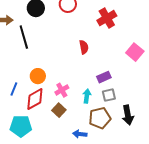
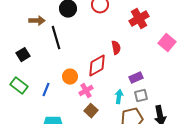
pink square: (135, 52) -> (167, 43), moved
pink cross: (62, 90) -> (86, 91), moved
red diamond: (35, 99) -> (97, 66), moved

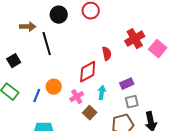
red cross: (139, 19) -> (135, 39), moved
orange circle: (70, 77) -> (54, 87), moved
cyan arrow: (119, 97) -> (102, 93), moved
brown square: (91, 111) -> (90, 113), moved

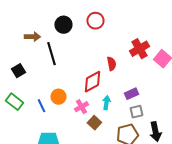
blue line: (37, 96) -> (41, 106), turned -48

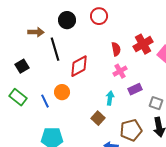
red semicircle: (111, 64) -> (116, 49), moved
red diamond: (92, 82) -> (79, 66), moved
pink cross: (81, 107) -> (120, 71), moved
gray square: (136, 112) -> (156, 103), moved, turned 32

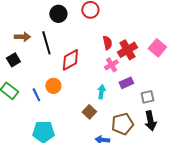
brown arrow: (36, 32) -> (22, 37), moved
red cross: (143, 44) -> (127, 50), moved
gray square: (156, 103) -> (147, 97), turned -32

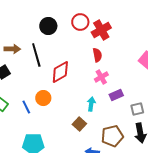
red cross: (127, 50) -> (101, 30), moved

